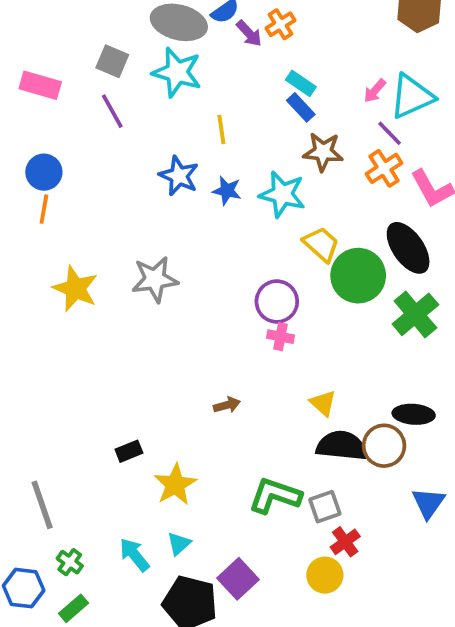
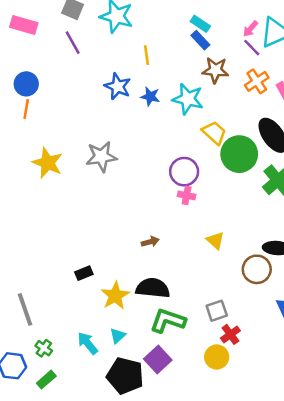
purple line: (390, 133) -> (252, 48), moved
black semicircle: (342, 446) -> (153, 288), moved
green L-shape: (275, 496) -> (168, 321), moved

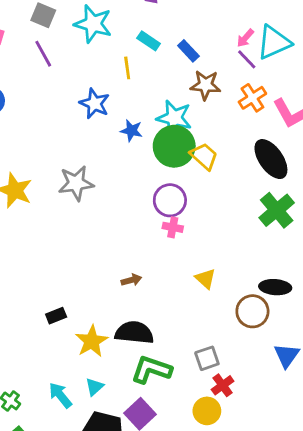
cyan rectangle: (200, 24) -> (149, 41), moved
blue star: (150, 96) -> (131, 131), moved
green circle: (239, 154) -> (174, 146), moved

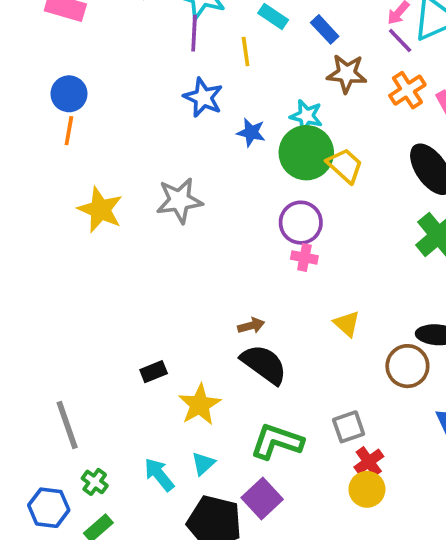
purple line: (43, 54) -> (194, 33), moved, turned 32
cyan star: (174, 118) -> (306, 116), size x0.7
black semicircle: (134, 333) -> (264, 364), moved, turned 30
yellow circle: (207, 411) -> (367, 489), moved

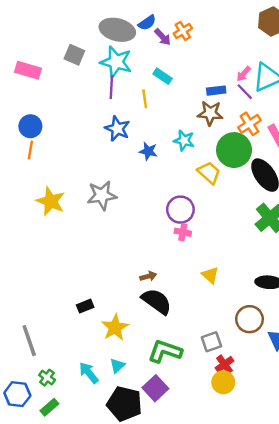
blue rectangle: (325, 29) -> (216, 91), moved, turned -54
green circle: (306, 153) -> (234, 150), moved
brown circle: (407, 366) -> (250, 319), moved

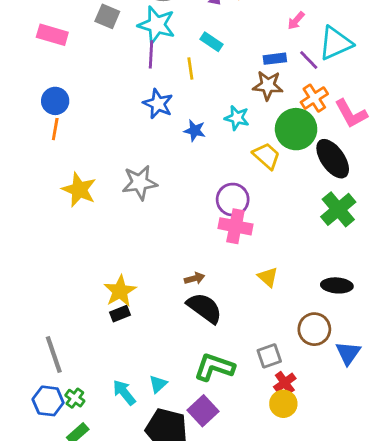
pink arrow: (244, 74) -> (296, 21), moved
pink cross: (183, 232) -> (235, 226), size x1.6
yellow star: (115, 327) -> (120, 291), moved
blue hexagon: (17, 394) -> (48, 401), moved

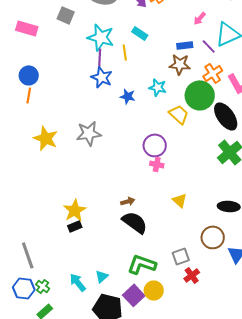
cyan star: (157, 25) -> (101, 37), moved
purple line: (151, 54) -> (100, 58), moved
pink cross: (235, 226) -> (157, 164), size x0.6
yellow circle: (283, 404) -> (154, 290), moved

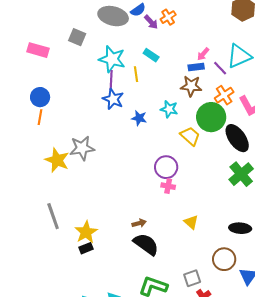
pink arrow: (200, 18) -> (203, 54), moved
gray star: (89, 133) -> (82, 148), moved
gray line: (28, 255) -> (53, 216), moved

